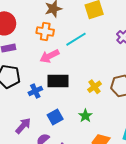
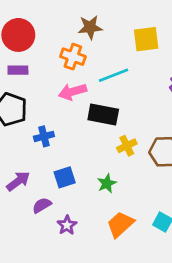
black rectangle: (58, 81) -> (103, 115), moved

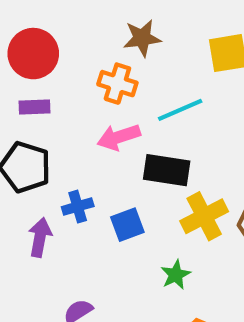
yellow cross: (127, 146) -> (204, 216), size x1.5
blue square: (65, 177) -> (127, 225), moved
purple arrow: (18, 181) -> (40, 237), moved, turned -40

